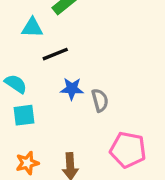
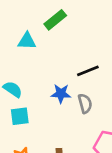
black line: (55, 54) -> (88, 71), moved

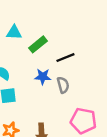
green rectangle: (55, 20) -> (38, 44), moved

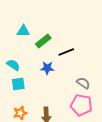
gray semicircle: (63, 85) -> (83, 83), moved, turned -40

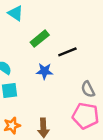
cyan triangle: (23, 31) -> (16, 13), moved, turned 32
gray semicircle: (83, 83) -> (88, 89), turned -152

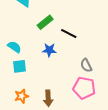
black line: (67, 52) -> (69, 34), turned 49

